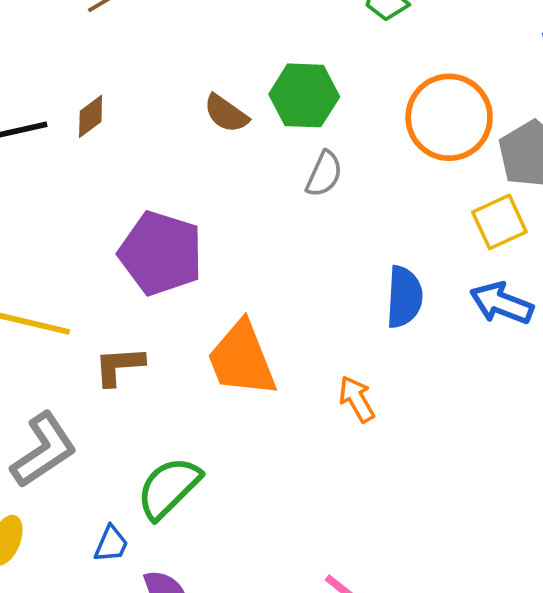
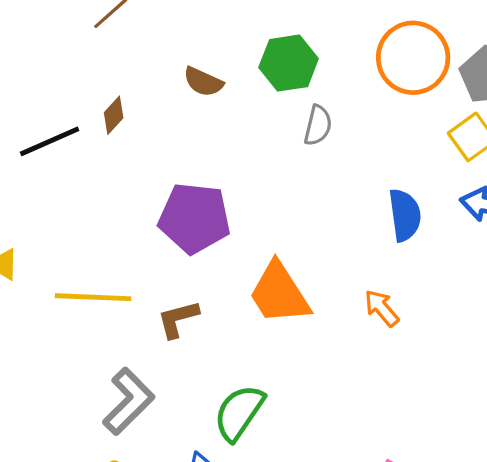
brown semicircle: (226, 114) -> (203, 82), moved

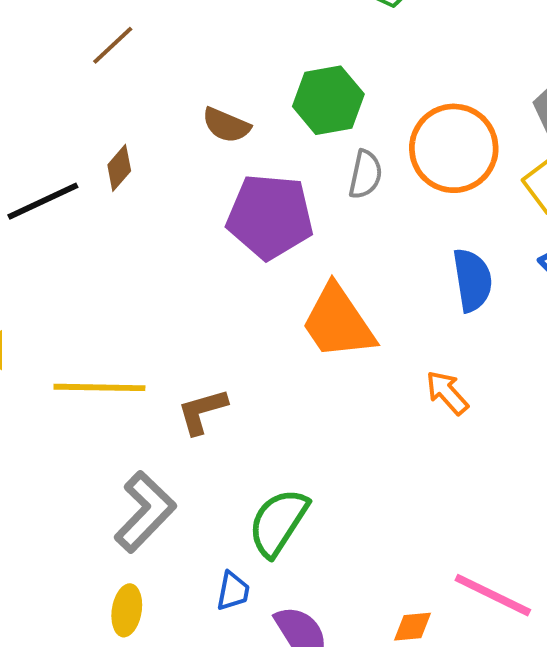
orange circle: (413, 58) -> (454, 148), moved
purple pentagon: (194, 218) -> (270, 217), moved
orange trapezoid: (279, 293) -> (338, 322), moved

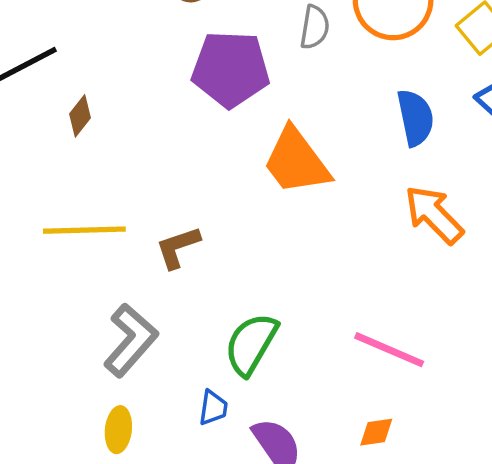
brown diamond: (119, 168) -> (80, 116), moved
orange arrow: (447, 393) -> (434, 215), moved, size x1.5
pink line: (493, 595) -> (389, 350), moved

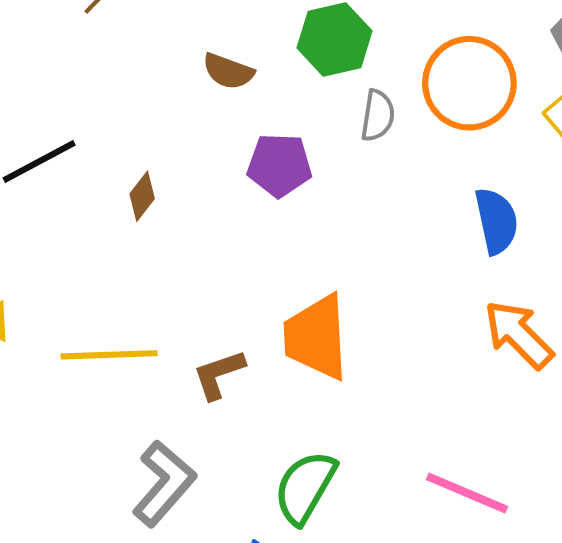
purple pentagon: (231, 69) -> (279, 165), size x0.7
brown diamond: (80, 116) -> (142, 196), moved
orange trapezoid: (296, 161) -> (316, 337), moved, turned 34

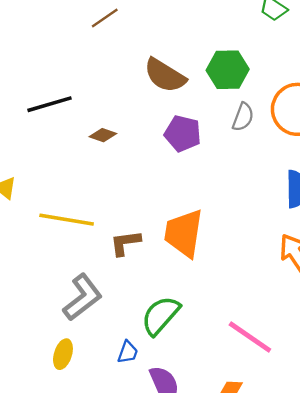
brown semicircle: (228, 71) -> (165, 75), size x1.5
brown diamond: (142, 196) -> (103, 135), turned 60

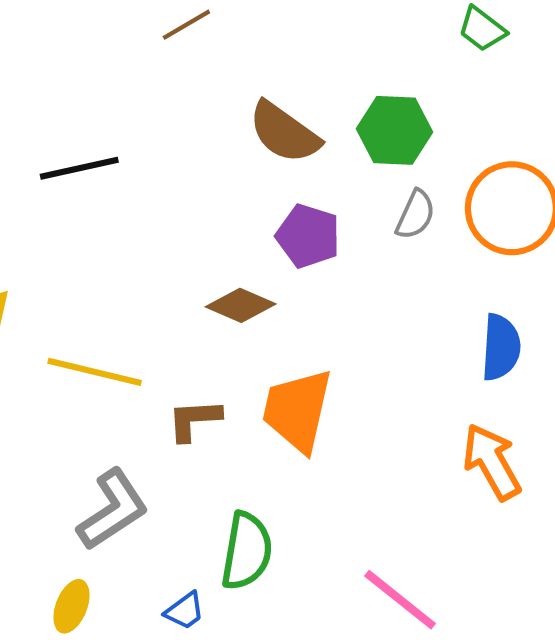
brown diamond: (103, 135) -> (241, 305), moved, size x1.4
green semicircle: (161, 315) -> (247, 551), turned 144
blue trapezoid: (128, 352) -> (185, 611), turned 30

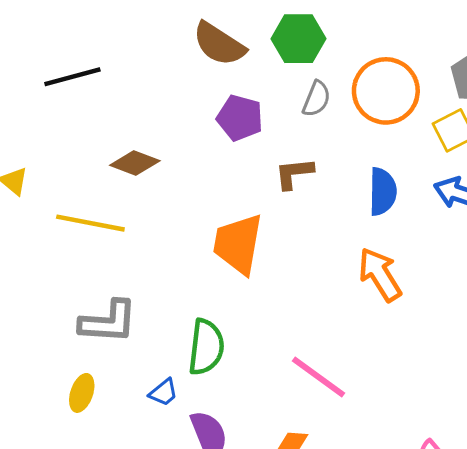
brown diamond: (241, 305) -> (135, 163), moved
brown L-shape: (194, 420) -> (294, 173), moved
gray L-shape: (113, 510) -> (108, 322), turned 40

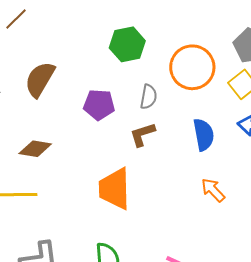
brown semicircle: (219, 44) -> (40, 79), moved, turned 99
gray semicircle: (316, 99) -> (148, 97), moved
orange arrow: (380, 274) -> (213, 190), size x0.7

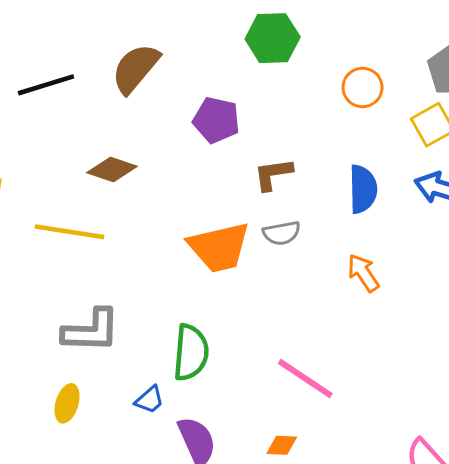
orange circle: (192, 67) -> (363, 87), size x0.6
gray semicircle: (148, 97) -> (282, 233), moved, turned 60
orange trapezoid: (115, 189) -> (219, 247), turned -111

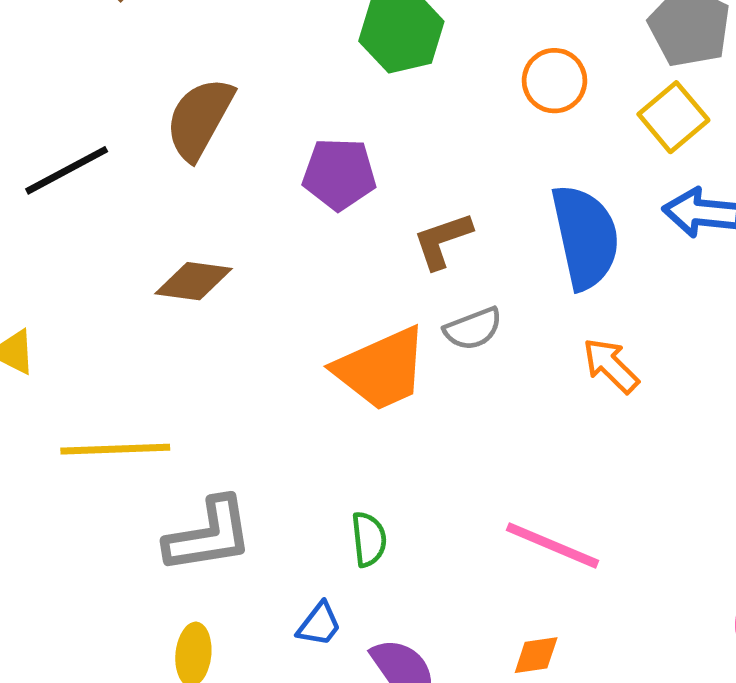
blue semicircle: (363, 189) -> (585, 237), size x1.4
yellow line: (69, 232) -> (115, 449), moved
green semicircle: (191, 352) -> (369, 539), size x0.6

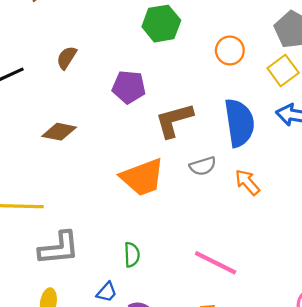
brown semicircle: (200, 119) -> (67, 58), size x0.6
brown L-shape: (443, 240) -> (174, 120), size x1.4
gray semicircle: (473, 329) -> (203, 166), moved

